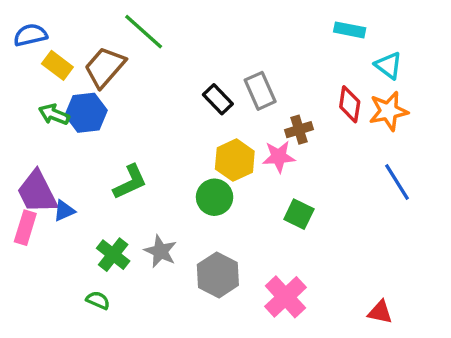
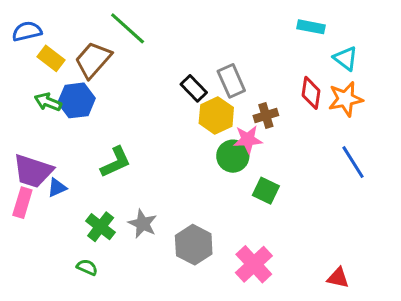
yellow hexagon: (235, 160) -> (216, 115), moved
purple trapezoid: (37, 192) -> (33, 171), turned -45
green circle: (215, 197) -> (233, 156), moved

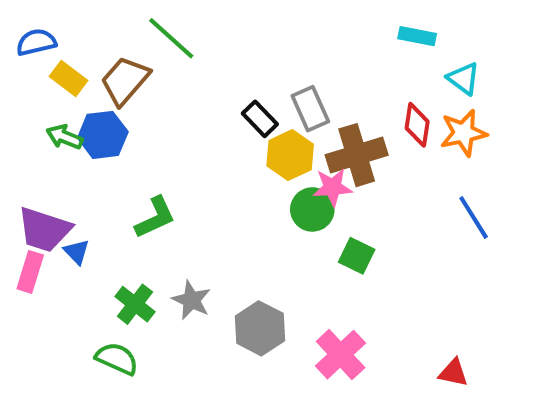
brown cross: (266, 115) -> (357, 155), size x1.8
blue triangle: (57, 188) -> (77, 252), turned -50
green semicircle: (87, 267) -> (117, 359), size x1.5

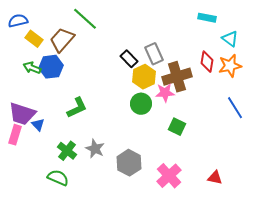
green circle: (312, 209) -> (141, 104), moved
red triangle: (453, 373) -> (215, 178), moved

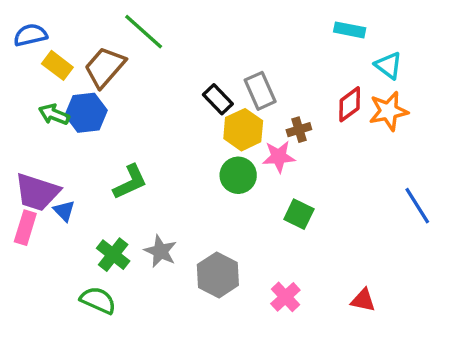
red diamond: (207, 62) -> (350, 104), turned 45
brown cross: (177, 77) -> (299, 130), size x0.5
blue line: (235, 108) -> (417, 206), moved
pink cross: (169, 176) -> (285, 297), size x0.7

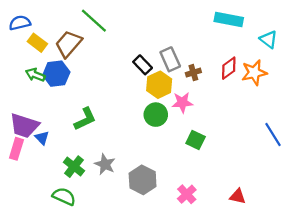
cyan rectangle: (350, 30) -> (229, 20), size x1.4
cyan triangle: (389, 65) -> (269, 39), moved
brown cross: (299, 130) -> (193, 73), moved

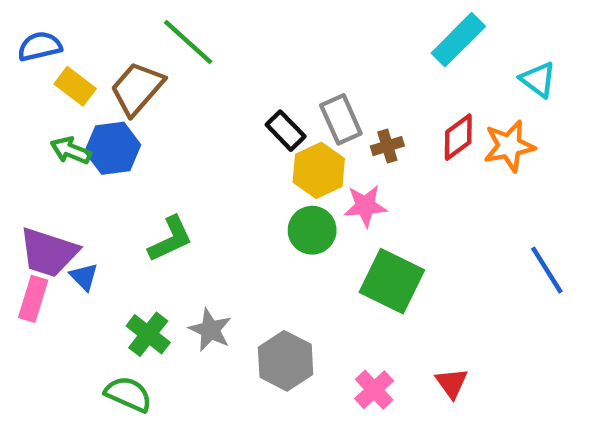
cyan rectangle: (229, 20) -> (458, 40), turned -56
green square: (196, 140) -> (392, 281), size x1.6
red triangle: (238, 196) -> (452, 383), moved, turned 42

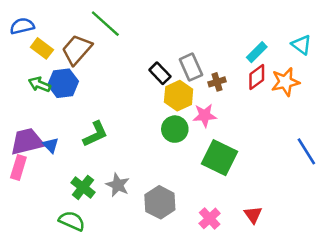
cyan rectangle: (458, 40) -> (257, 52), moved, size x0.7
purple trapezoid: (49, 252) -> (27, 142), turned 148
blue triangle: (84, 277) -> (51, 145), moved

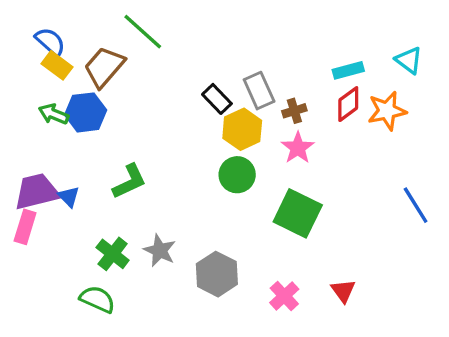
blue semicircle: (22, 26) -> (50, 42), moved, turned 55
cyan rectangle: (257, 52) -> (348, 70), turned 30
pink star: (205, 115) -> (298, 148), moved, turned -30

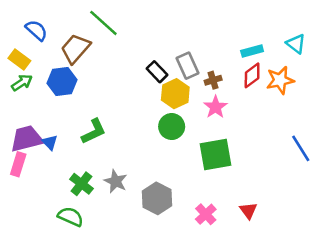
yellow rectangle: (57, 65) -> (19, 60), moved
green arrow: (54, 114) -> (22, 83), moved, turned 125
green square: (298, 213) -> (215, 155), turned -36

